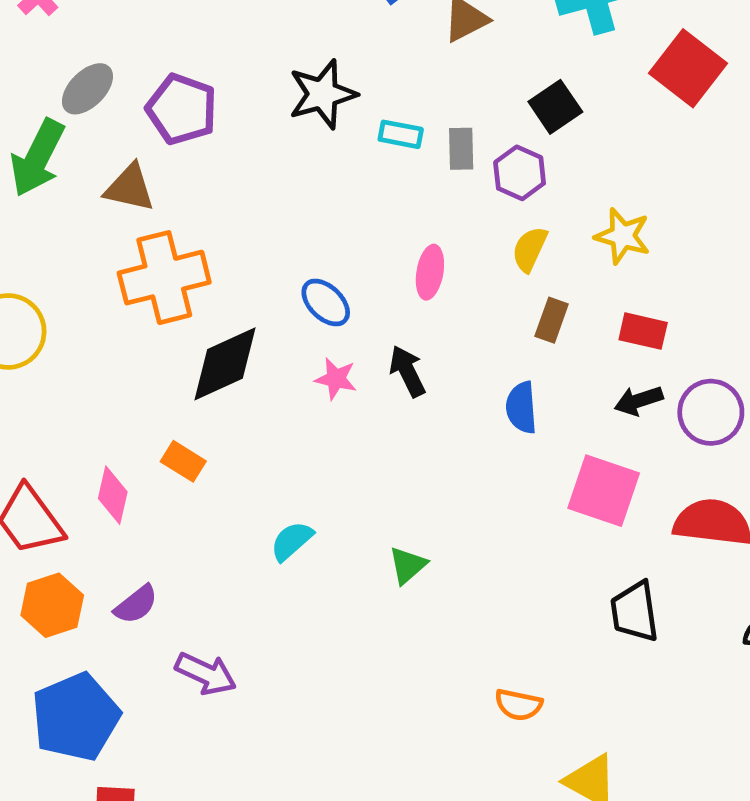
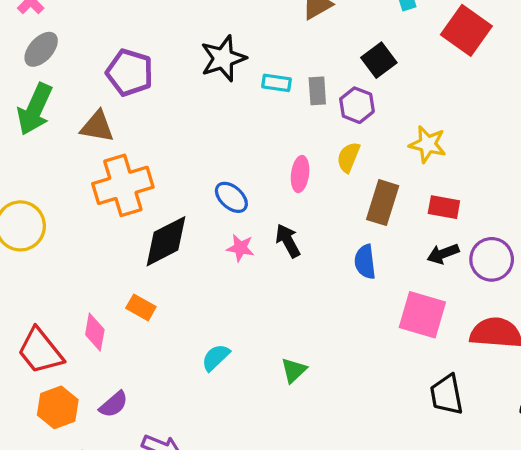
gray ellipse: (87, 89) -> (41, 49), moved
yellow semicircle: (530, 249) -> (348, 157), moved
brown rectangle: (552, 320) -> (383, 203), size x1.5

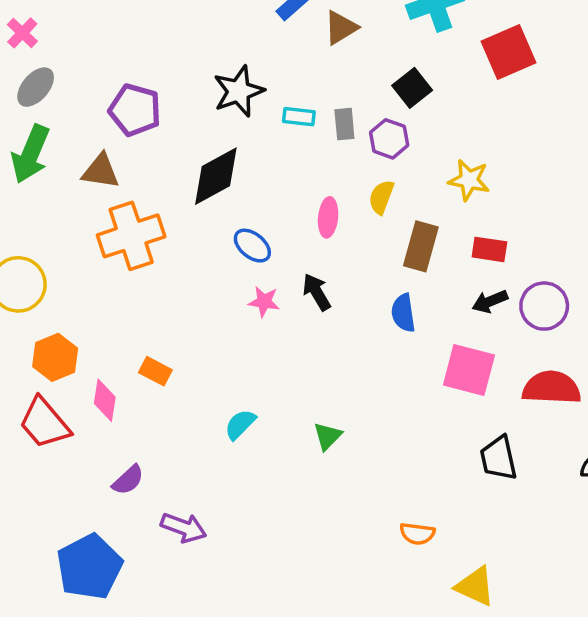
red square: (466, 30) -> (508, 52), turned 33
black diamond: (166, 241) -> (216, 176), moved
orange hexagon: (58, 407) -> (55, 357), moved

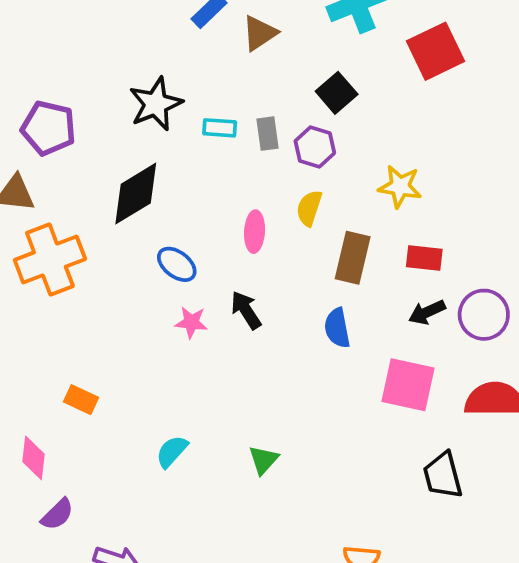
pink diamond: (105, 400) -> (34, 458), moved

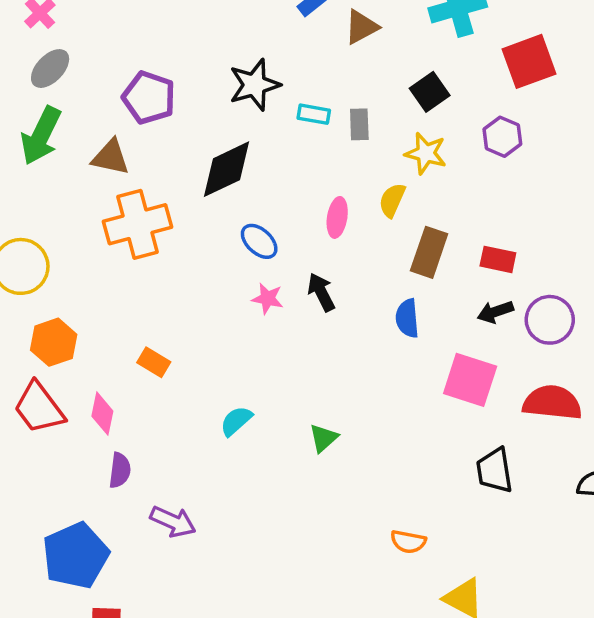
purple hexagon: (315, 147) -> (502, 137), moved
yellow star: (400, 187) -> (426, 153), moved
purple semicircle: (57, 514) -> (120, 470), turned -44

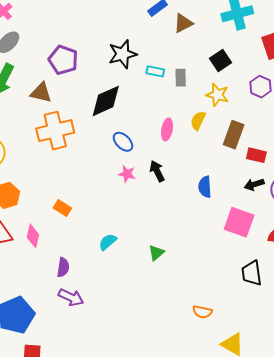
brown rectangle: (429, 252) -> (234, 135), moved
purple semicircle: (120, 470) -> (63, 267), moved

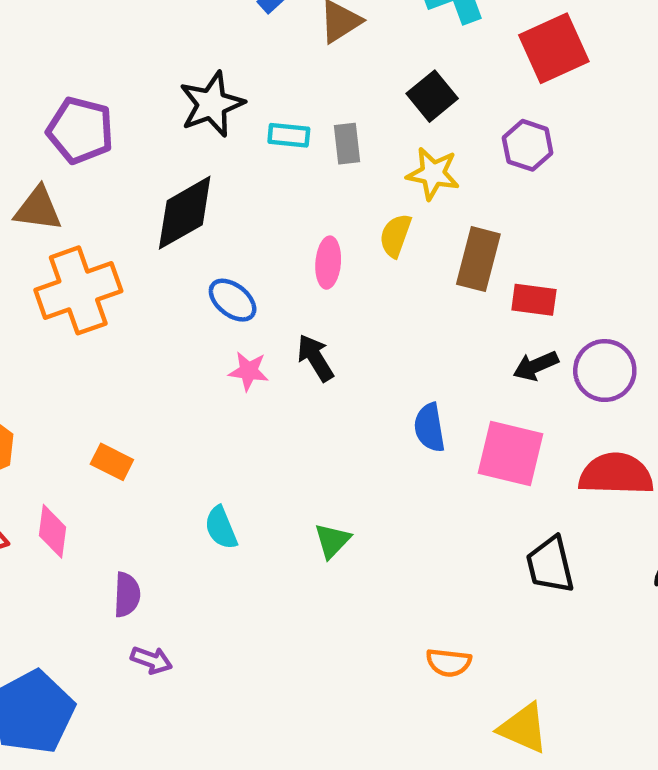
blue semicircle: (205, 187) -> (430, 428), moved
cyan semicircle: (108, 242) -> (221, 528), turned -66
purple arrow: (71, 297) -> (151, 660), size x0.7

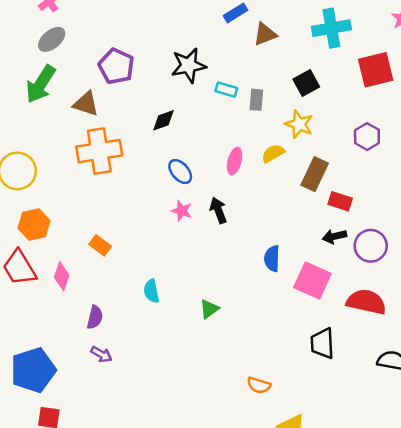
purple hexagon: (528, 145) -> (367, 137), moved
black diamond: (185, 213) -> (163, 120), size x0.6
yellow semicircle: (395, 236) -> (273, 153), turned 30

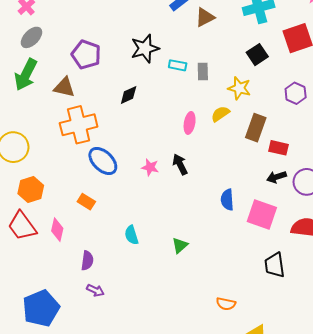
black square: (306, 83) -> (257, 55), moved
blue ellipse: (180, 171) -> (103, 161), moved, size x1.4

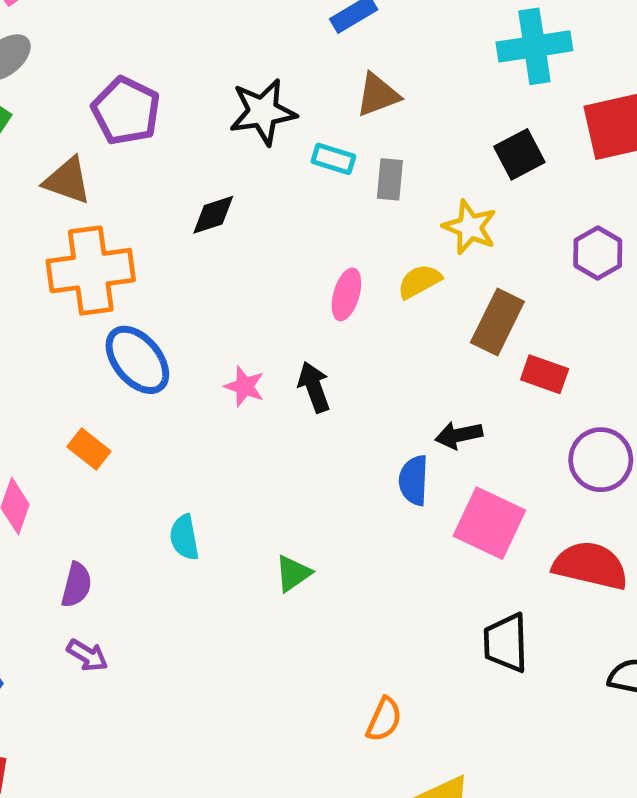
brown triangle: (205, 17) -> (378, 95), moved
black arrow: (277, 177) -> (459, 435), moved
orange semicircle: (226, 304) -> (384, 719), turned -84

